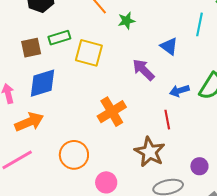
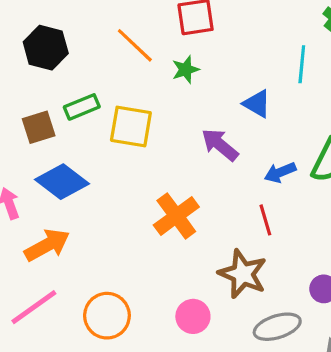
blue diamond: (42, 83) -> (62, 182), turned 60
orange circle: (74, 155) -> (107, 316), moved
pink circle: (106, 182) -> (193, 316), moved

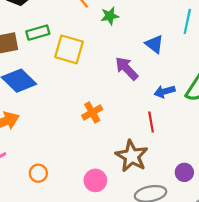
orange cross: (176, 216) -> (92, 112), size x0.7
orange circle: (107, 316) -> (38, 173), size x0.6

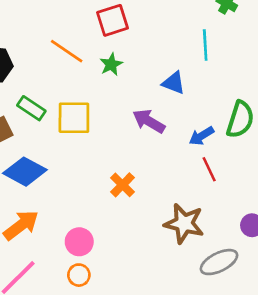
green rectangle: (38, 33) -> (31, 108), turned 65
red line: (151, 122) -> (209, 169), moved
pink circle: (95, 180) -> (79, 242), moved

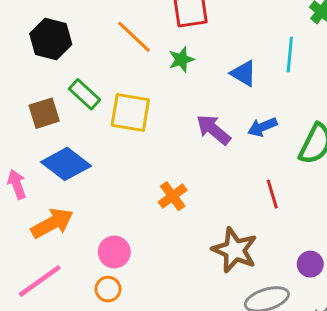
blue triangle: (174, 83) -> (244, 73), moved
blue arrow: (201, 136) -> (262, 127), moved

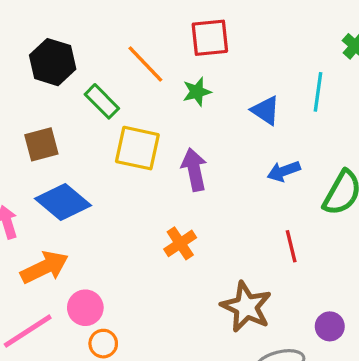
green rectangle: (84, 94) -> (102, 101), moved
purple arrow: (213, 130) -> (194, 170), moved, turned 36
pink circle: (114, 252) -> (85, 308), moved

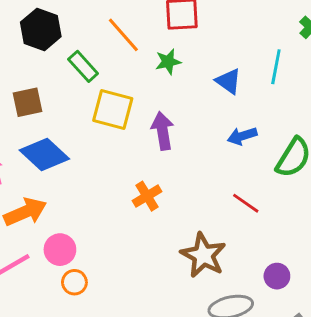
red line: (291, 246) -> (246, 203), turned -44

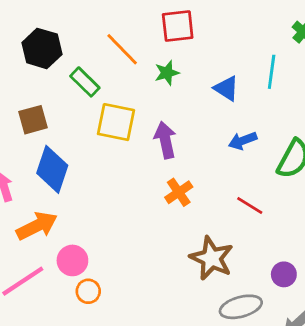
blue diamond: (44, 155) -> (52, 169), turned 69
orange cross: (147, 196) -> (179, 192), moved

